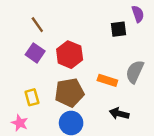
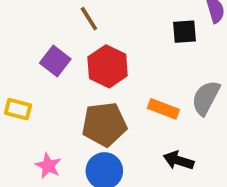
brown line: (37, 25) -> (89, 19), moved
yellow rectangle: (32, 97) -> (18, 109), moved, turned -63
pink star: (20, 123) -> (48, 166), moved

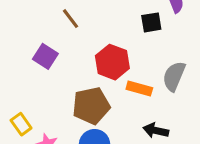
red hexagon: (108, 66) -> (112, 62), moved
yellow rectangle: (18, 109) -> (21, 124), moved, turned 45

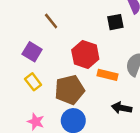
yellow rectangle: (21, 124) -> (33, 82), moved

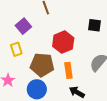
orange rectangle: (107, 75) -> (68, 70), moved, turned 49

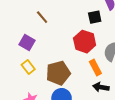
red hexagon: (63, 42) -> (85, 42), moved
orange rectangle: (68, 70) -> (95, 68), moved

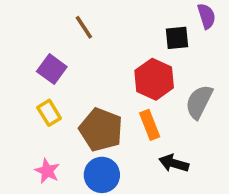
orange rectangle: (95, 68) -> (150, 125), moved
brown pentagon: (58, 73) -> (101, 130), turned 30

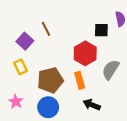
brown line: (84, 27) -> (46, 29), moved
brown pentagon: (101, 130) -> (50, 80), turned 30

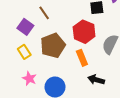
brown pentagon: (50, 80) -> (53, 45), moved
pink star: (16, 102) -> (29, 79), moved

